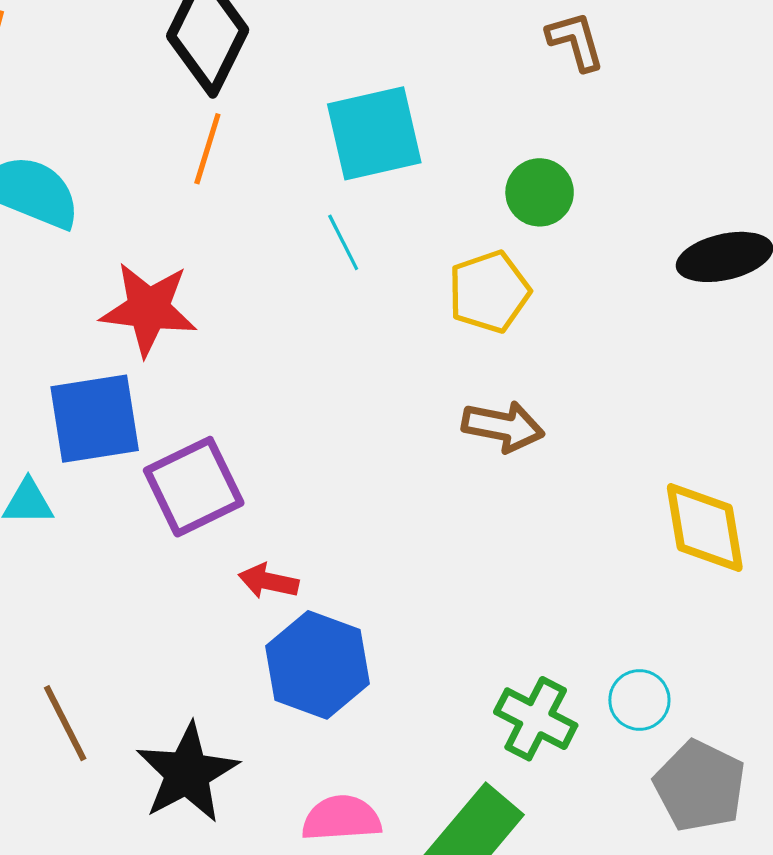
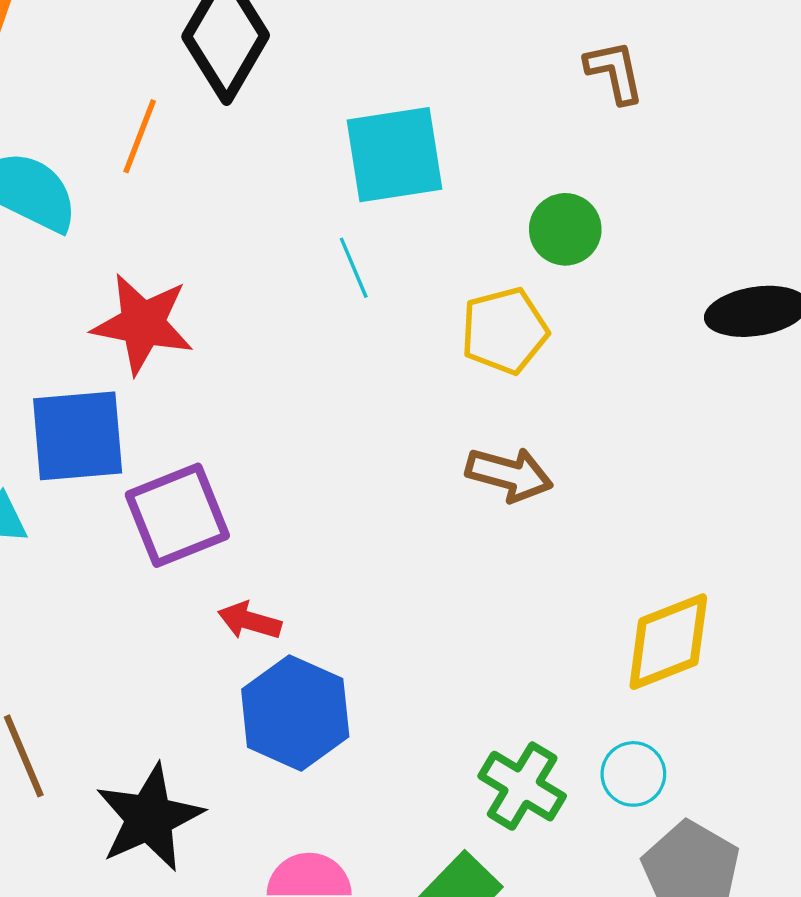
orange line: (207, 149) -> (140, 136), moved
yellow diamond: (705, 528) -> (668, 642), moved, turned 74

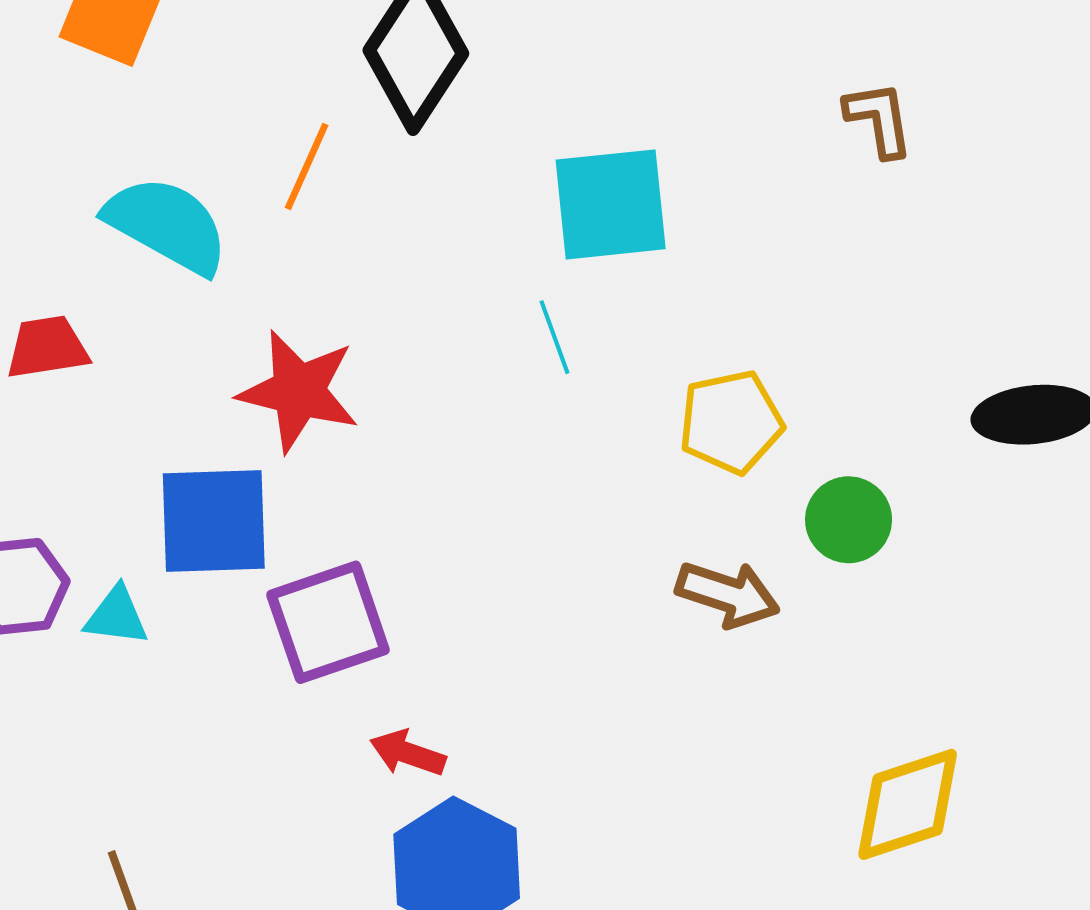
green circle: (565, 229) -> (849, 520), moved

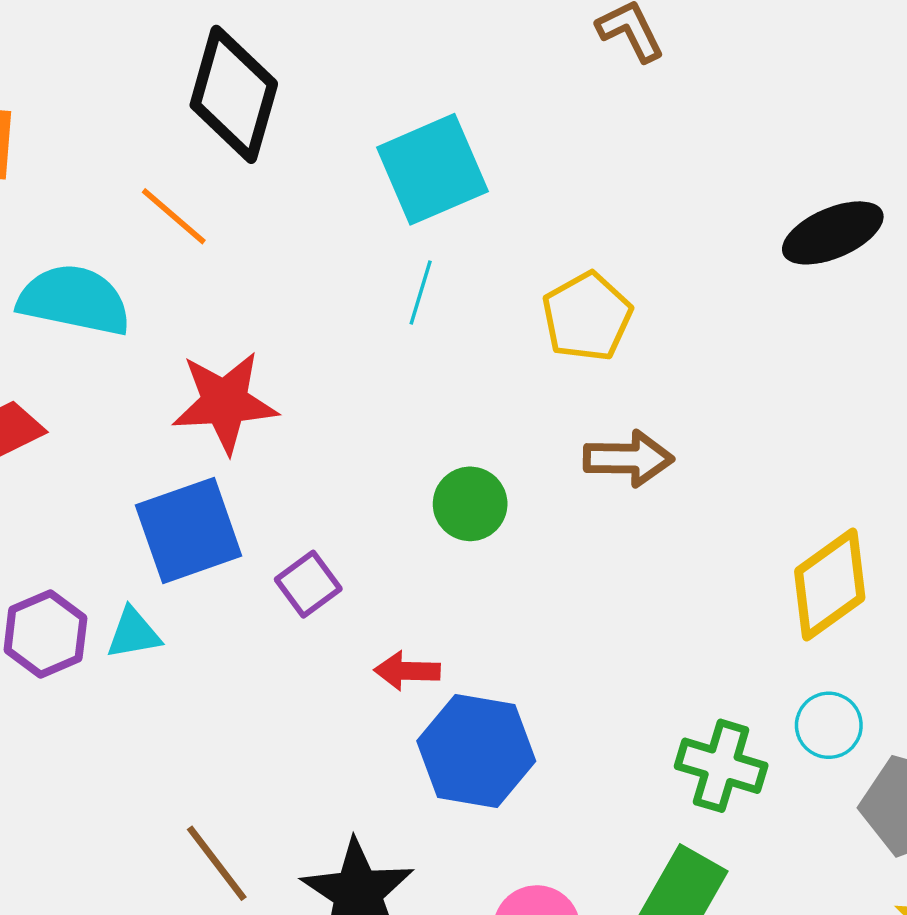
orange line: (307, 166) -> (174, 216), turned -56
cyan line: (555, 337) -> (421, 292), turned 54
green circle: (849, 520) -> (470, 504), moved
purple square: (328, 622) -> (308, 584), size x0.6

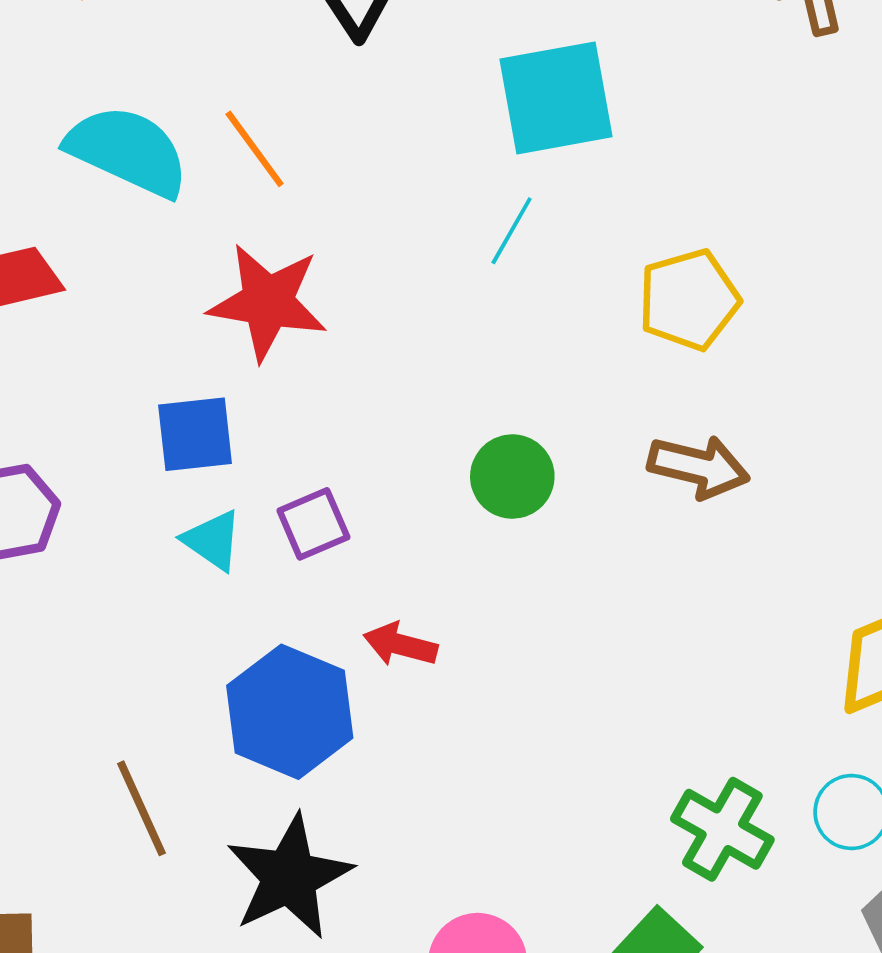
orange line: (174, 216) -> (255, 149), moved
blue square: (189, 531) -> (195, 434), size x0.7
cyan triangle: (133, 633) -> (213, 540), moved, turned 32
blue hexagon: (476, 751) -> (290, 712), moved

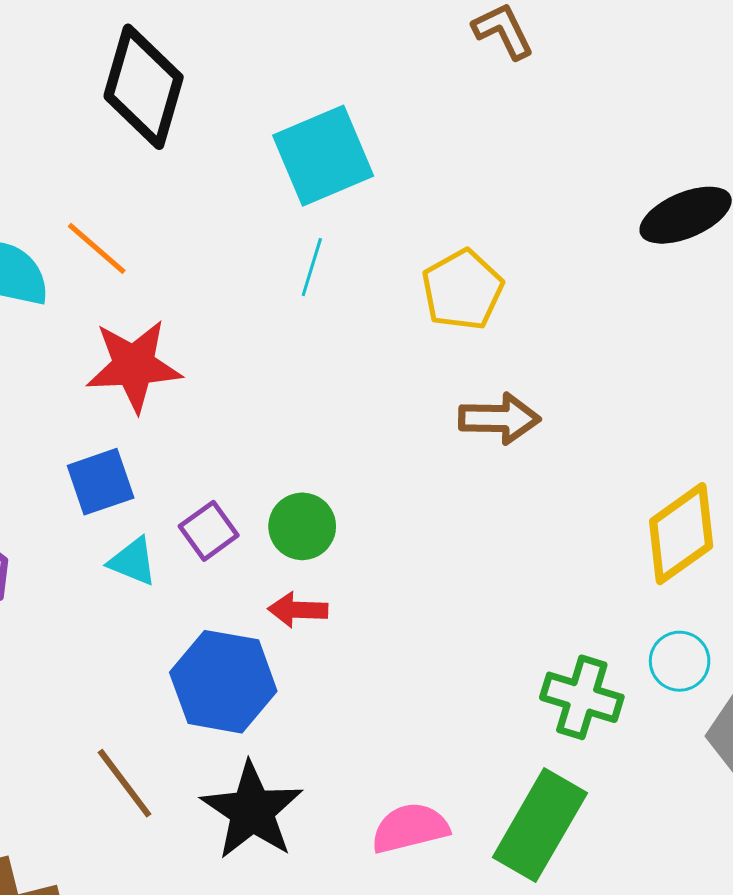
green circle: (512, 477) -> (302, 526), moved

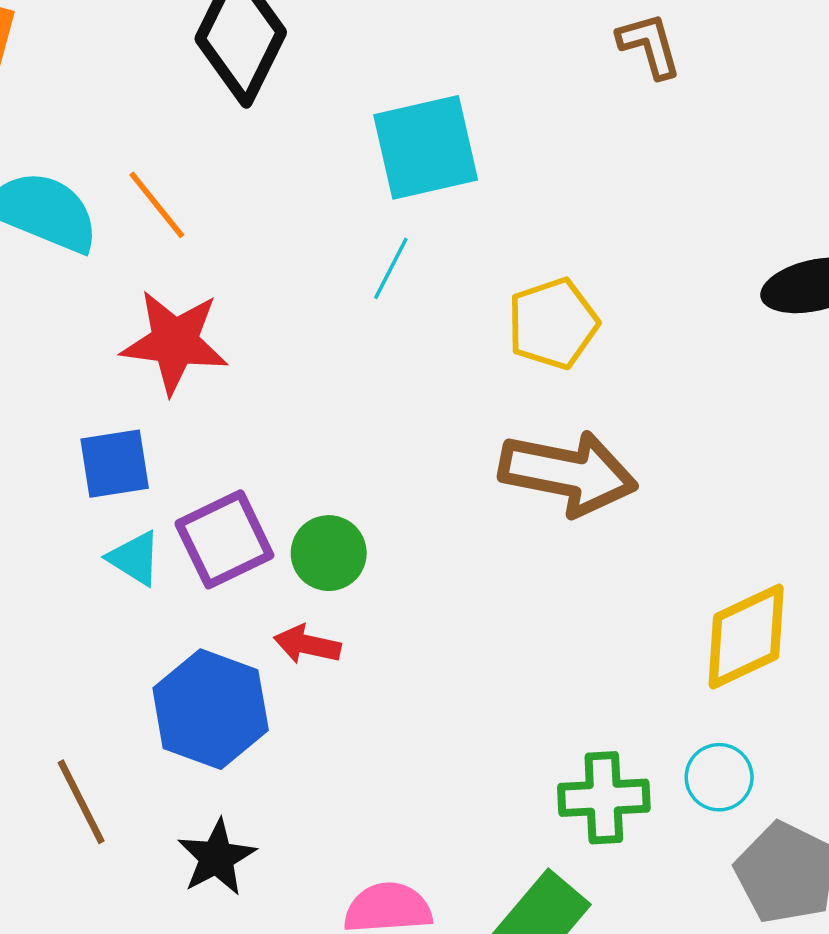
brown arrow: (499, 419) -> (568, 473), size x1.5
purple square: (209, 531) -> (224, 539), size x1.5
green cross: (582, 697) -> (604, 798), turned -30
black star: (252, 811) -> (217, 857), size x0.7

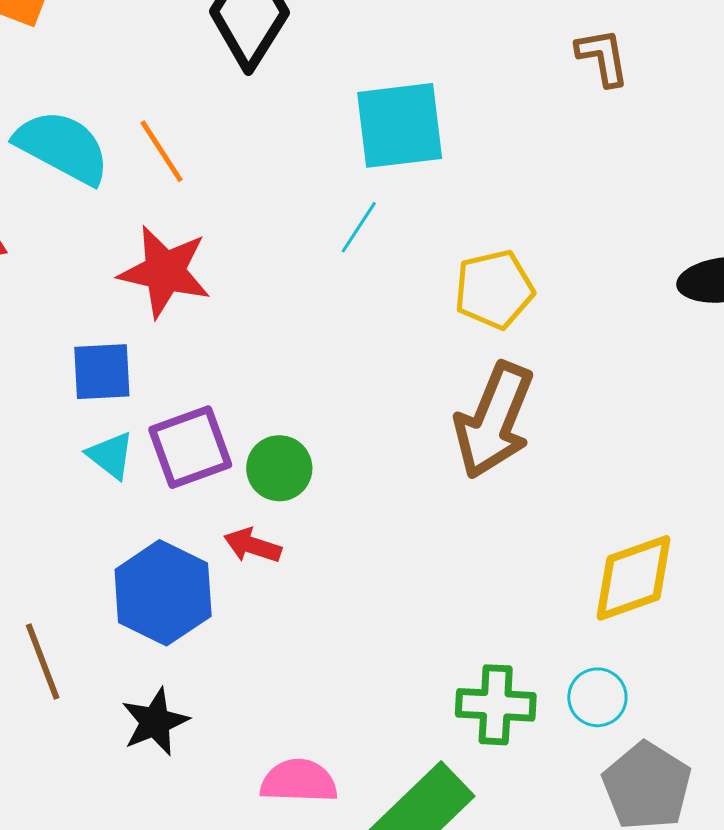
brown arrow: (568, 473) -> (494, 420), turned 95

